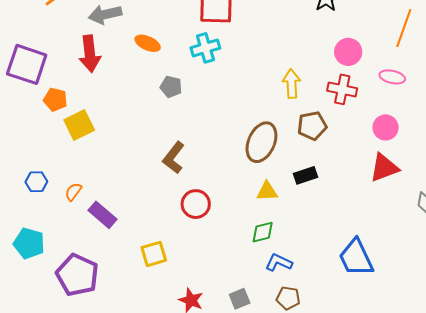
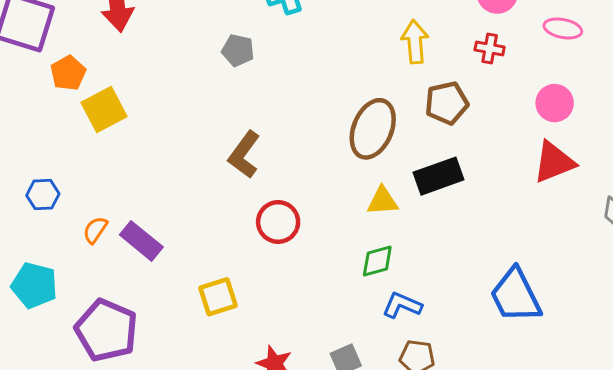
red cross: (342, 89) -> (490, 49), size x0.7
orange pentagon: (55, 100) -> (68, 73), turned 30
black rectangle: (305, 175) -> (439, 176), size x1.4
orange semicircle: (73, 192) -> (95, 230), moved

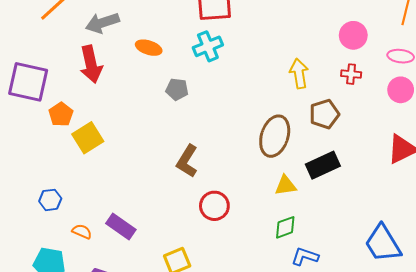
pink circle: (555, 103) -> (401, 90), moved
orange semicircle: (95, 230) -> (82, 231), moved, turned 84

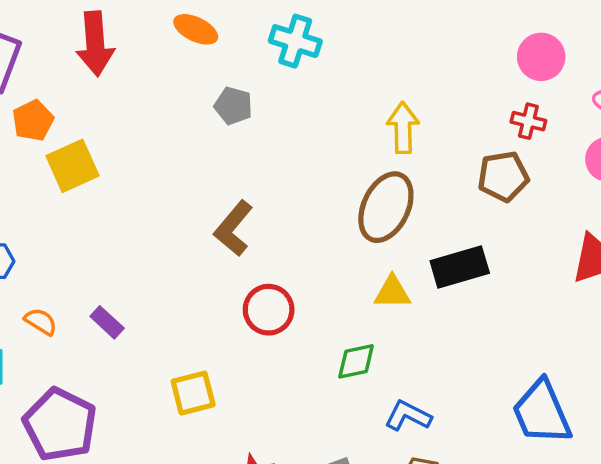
cyan cross: (208, 46) -> (295, 41), turned 32
yellow arrow: (299, 74) -> (403, 128), moved
brown pentagon: (324, 114) -> (503, 176), moved
purple rectangle: (121, 227) -> (107, 322), size x0.7
green diamond: (285, 227) -> (356, 361), moved

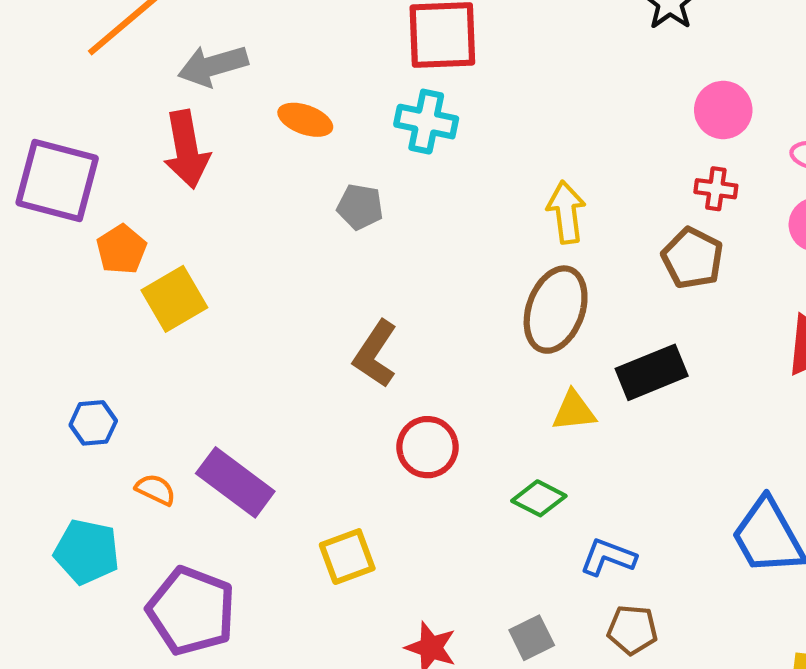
brown pentagon: (503, 176) -> (693, 258), turned -30
purple rectangle: (107, 322) -> (235, 482), size x1.8
green diamond: (356, 361) -> (539, 498), turned 45

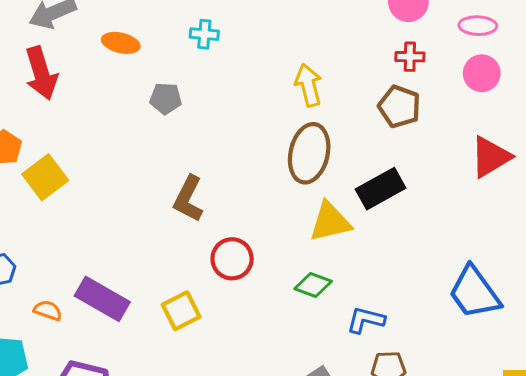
cyan cross: (426, 122) -> (204, 34), size x0.7
yellow triangle: (574, 411) -> (330, 222), size x1.4
yellow square: (347, 557) -> (181, 311), moved

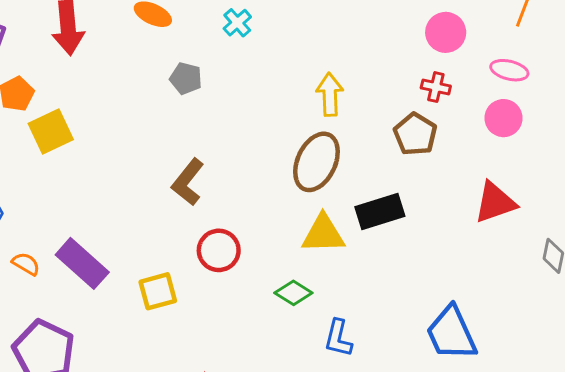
cyan cross: (204, 34) -> (237, 23), turned 32
blue L-shape: (366, 320) -> (338, 338), turned -102

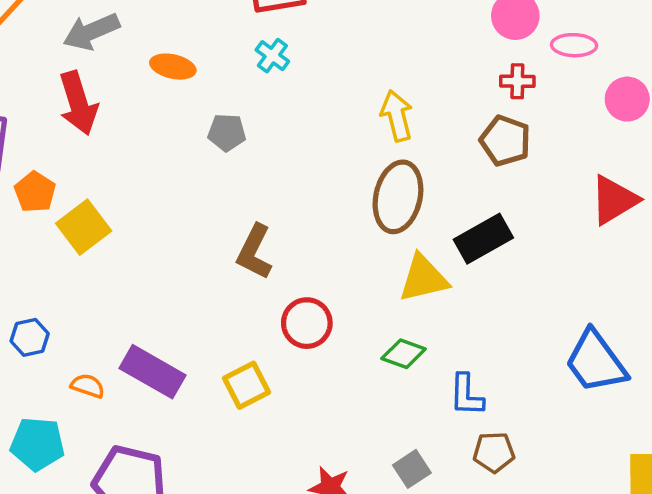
pink ellipse: (509, 70) -> (574, 45), moved
pink circle: (503, 118) -> (627, 99), moved

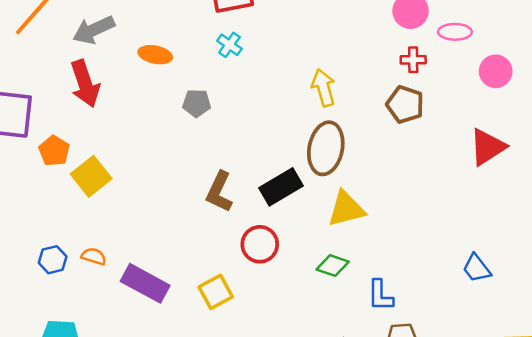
black rectangle: (483, 239) -> (281, 187), moved
blue trapezoid: (596, 362) -> (477, 268), size x0.6
orange semicircle: (88, 386) -> (94, 256), moved

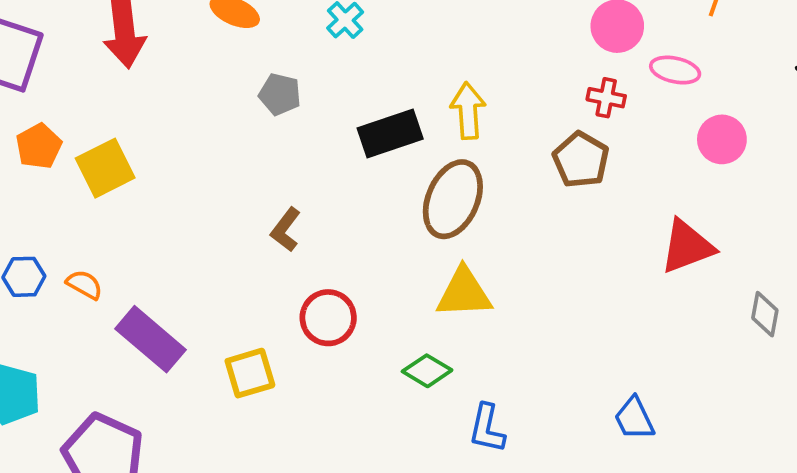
orange pentagon: (54, 151) -> (39, 146), moved
black rectangle: (281, 187) -> (390, 133), moved
brown L-shape: (219, 192) -> (286, 230), size x0.7

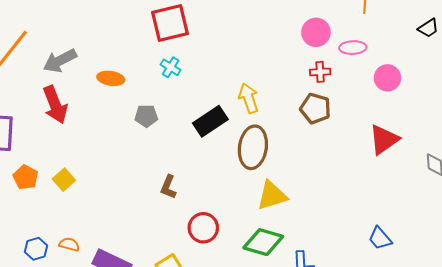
yellow square: (105, 168) -> (64, 180), size x0.7
green diamond: (427, 371) -> (263, 242), size x1.5

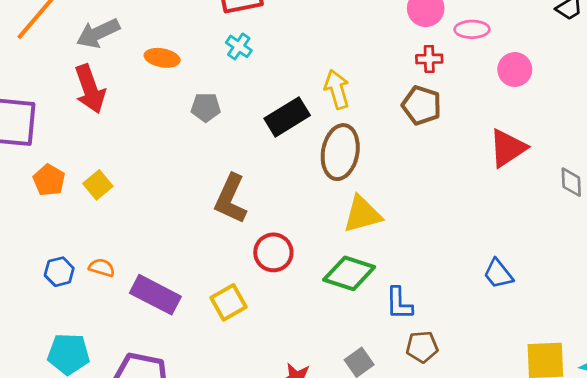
brown L-shape: (168, 187) -> (231, 199), size x1.6

